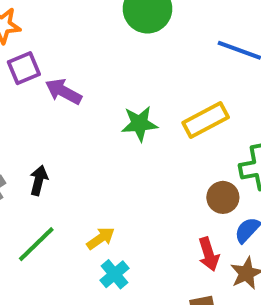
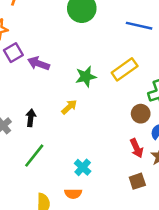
yellow arrow: (101, 238) -> (69, 107), moved

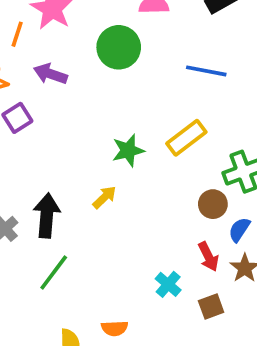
purple arrow: (39, 63) -> (50, 74), moved
black arrow: (31, 118) -> (47, 216), size x1.6
cyan cross: (83, 167) -> (168, 284), moved

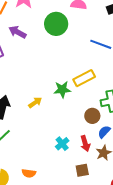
green star: (128, 150) -> (62, 90), moved
cyan cross: (168, 284) -> (62, 144), moved

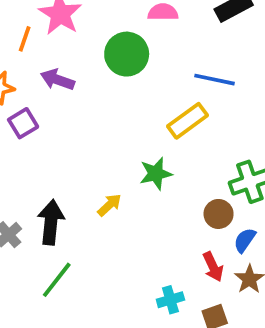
yellow rectangle: (84, 78) -> (188, 121), moved
cyan cross: (62, 144) -> (170, 300), moved, turned 32

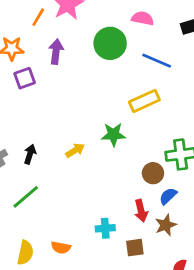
purple arrow: (57, 80) -> (56, 52), turned 65
blue line: (215, 80) -> (157, 61), moved
black arrow: (51, 222) -> (30, 154), size x0.6

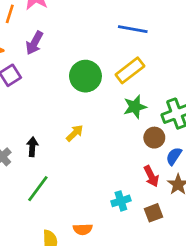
green circle: (110, 43) -> (85, 76), moved
purple arrow: (56, 52) -> (34, 43), turned -145
green star: (113, 134) -> (135, 107), moved

